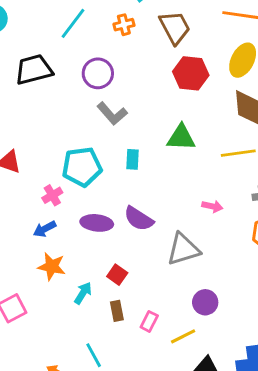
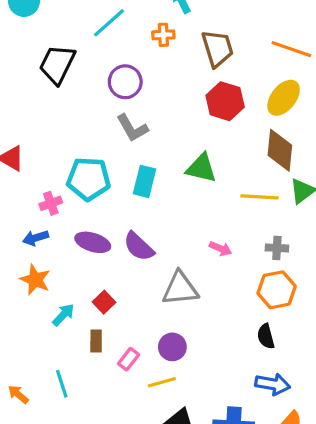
black trapezoid: (34, 70) -> (57, 64), turned -60
cyan rectangle: (132, 159) -> (144, 181), size x1.4
purple circle: (205, 302) -> (172, 347), moved

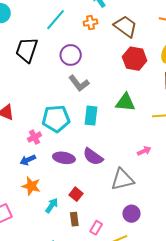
brown trapezoid: (218, 48) -> (125, 26), turned -30
pink arrow: (221, 249) -> (144, 151), turned -40
purple circle: (172, 347) -> (131, 214), moved

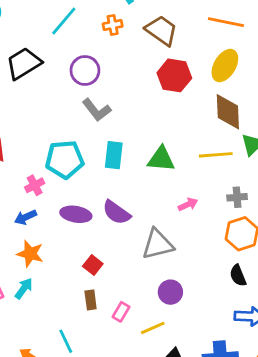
black trapezoid: (27, 50) -> (24, 63), turned 40
green triangle: (125, 102) -> (161, 159), moved
cyan arrow: (52, 206) -> (24, 288), moved

